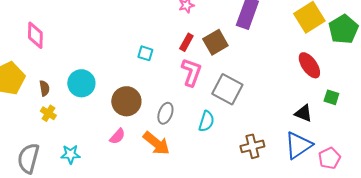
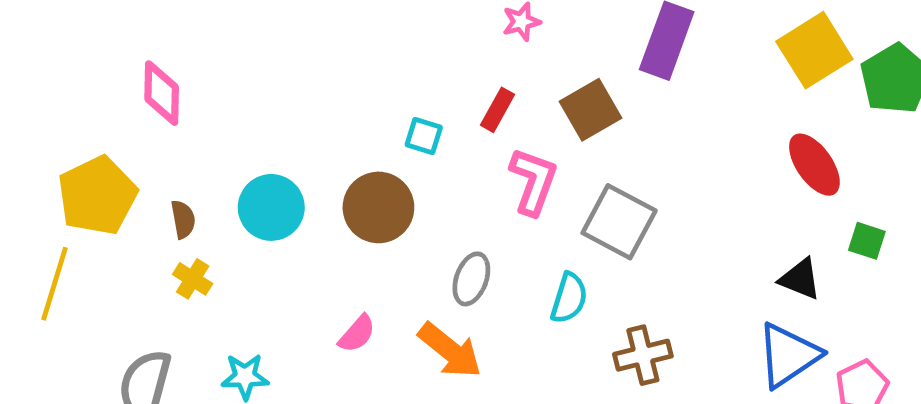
red rectangle: (186, 42) -> (498, 110), moved
brown circle: (126, 101) -> (378, 207), moved
brown cross: (252, 146) -> (643, 355), moved

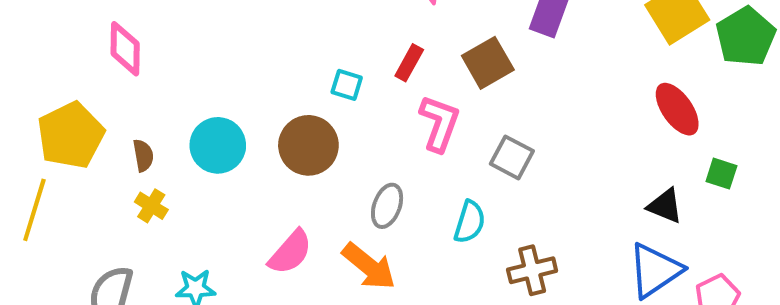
gray square: (619, 222) -> (512, 157), size x0.7
pink semicircle: (357, 334) -> (290, 252), size x1.4

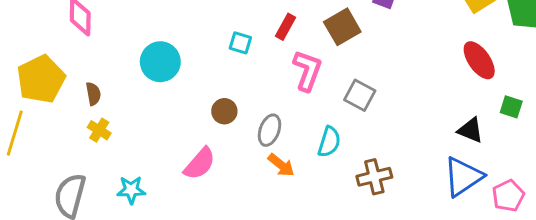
cyan circle: (218, 145) -> (160, 62), moved
brown circle: (308, 145) -> (224, 111), moved, size x0.6
orange arrow: (369, 266) -> (281, 165), moved, size x0.7

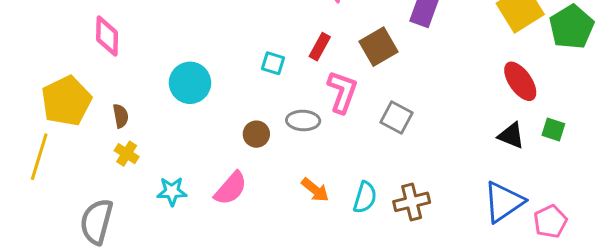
gray ellipse: (269, 130) -> (303, 121), moved, turned 72
black triangle: (470, 130) -> (511, 136), moved
cyan semicircle: (329, 142) -> (365, 197), moved
cyan star: (131, 190) -> (172, 191), moved

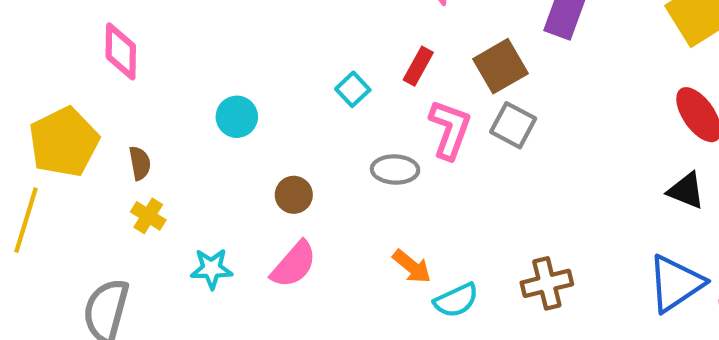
cyan square: (273, 63) -> (353, 89), turned 30
cyan circle: (190, 83) -> (237, 117), size x0.7
gray square: (397, 117) -> (513, 125), moved
brown circle: (256, 134) -> (294, 195), moved
cyan semicircle: (365, 197) -> (456, 300), moved, turned 48

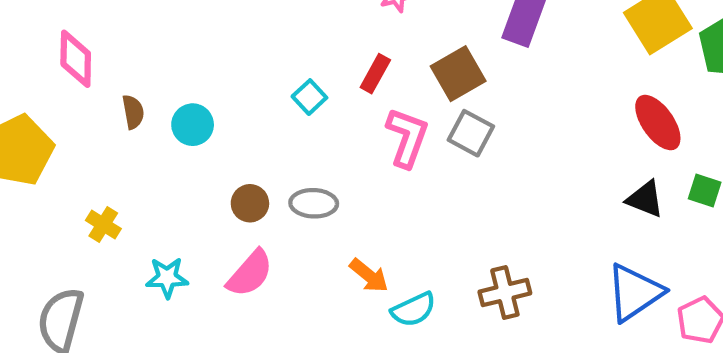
brown semicircle: (140, 163) -> (133, 112), moved
gray ellipse: (395, 169) -> (314, 203), moved

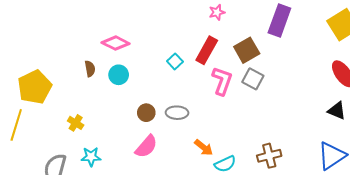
pink diamond: (76, 59) -> (116, 43), moved, turned -64
red rectangle: (375, 74) -> (207, 50), size x1.5
cyan star: (167, 278) -> (91, 157), moved

